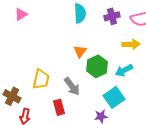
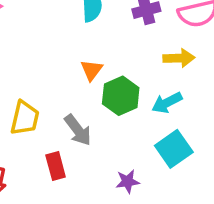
cyan square: (114, 97) -> (174, 149), moved

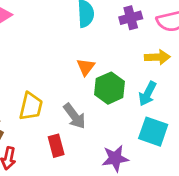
cyan arrow: (167, 103) -> (148, 94), turned -35
cyan square: (174, 149) -> (153, 132), turned -36
purple star: (128, 181) -> (115, 158), size x1.4

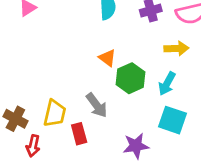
orange triangle: (86, 67) -> (107, 58), turned -30
yellow trapezoid: (31, 106) -> (55, 113), moved

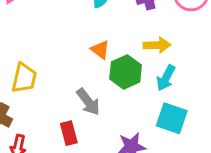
yellow arrow: (176, 48) -> (157, 45), moved
yellow trapezoid: (55, 113) -> (24, 78), moved

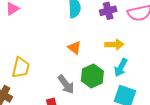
green hexagon: (126, 72) -> (92, 76), moved

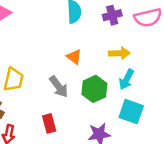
gray arrow: (66, 84) -> (59, 87), moved

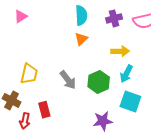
orange triangle: (74, 57) -> (81, 39), moved, turned 40
red rectangle: (49, 123) -> (44, 110), moved

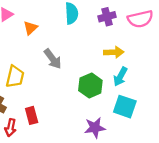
orange triangle: (81, 39) -> (30, 28), moved
gray arrow: (68, 80) -> (53, 59), moved

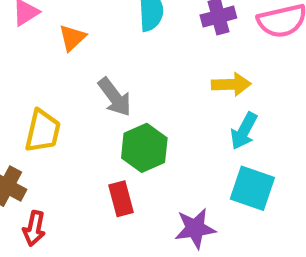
green hexagon: (90, 86) -> (144, 148), moved
red rectangle: (32, 115) -> (121, 199), moved

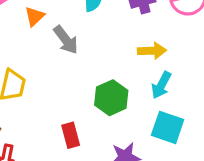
gray arrow: (115, 97) -> (66, 40), moved
green hexagon: (144, 148) -> (111, 98), moved

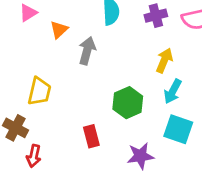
gray arrow: (66, 40) -> (87, 51), turned -128
yellow arrow: (152, 51) -> (164, 61), turned -65

